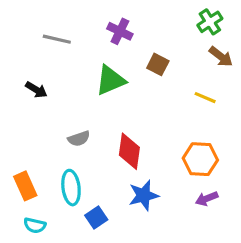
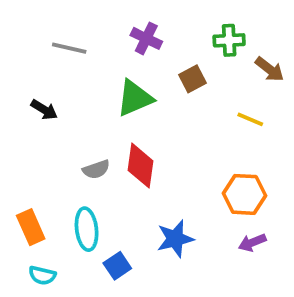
green cross: (210, 22) -> (229, 40), moved, turned 30
brown square: (158, 64) -> (193, 79), turned 35
red diamond: (129, 151) -> (140, 166), moved

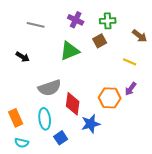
green cross: (229, 40) -> (108, 21), moved
red diamond: (140, 166) -> (73, 104), moved
gray semicircle: (96, 169) -> (50, 88), size x1.6
orange hexagon: (245, 194) -> (110, 98), moved
purple arrow: (252, 243) -> (131, 89), moved, turned -32

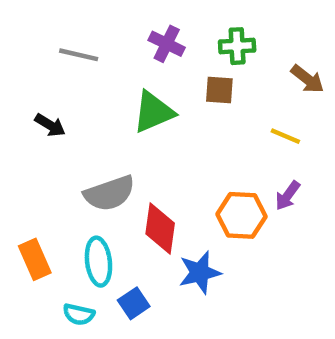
brown square: (100, 41) -> (219, 90), turned 32
cyan semicircle: (22, 143) -> (79, 314), moved

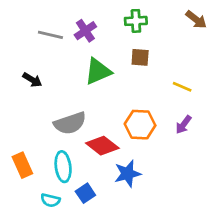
purple cross: (167, 44) -> (85, 31), moved, turned 30
green cross: (237, 46) -> (136, 21), moved
brown arrow: (307, 79) -> (196, 20), moved
orange hexagon: (241, 215) -> (140, 125), moved
red diamond: (160, 229) -> (102, 146), turned -60

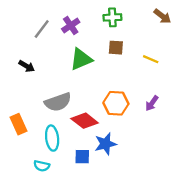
gray line: (50, 35) -> (42, 29), turned -66
yellow line: (182, 87) -> (151, 59), moved
orange rectangle: (22, 165) -> (18, 124), moved
blue square: (85, 193) -> (82, 157), moved, turned 35

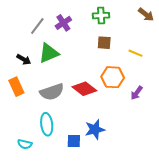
green triangle: (81, 59) -> (49, 53), moved
orange hexagon: (116, 103) -> (113, 77), moved
red diamond: (85, 121) -> (84, 89), moved
orange rectangle: (18, 124) -> (16, 87), moved
cyan semicircle: (42, 166) -> (25, 144), moved

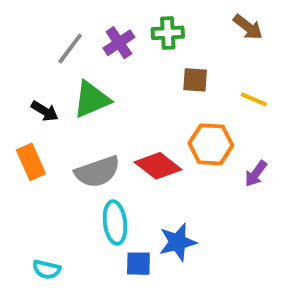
brown arrow: (146, 14) -> (248, 27), moved
green cross: (101, 16) -> (168, 33), moved
cyan ellipse: (47, 124) -> (115, 223), moved

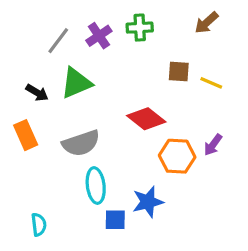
brown arrow: (248, 27) -> (206, 23), turned 100
brown square: (195, 80) -> (179, 72), moved
orange hexagon: (211, 144) -> (177, 156), moved
red diamond: (158, 166) -> (146, 119), moved
cyan semicircle: (47, 269) -> (39, 225), turned -110

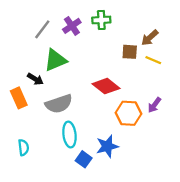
brown arrow: (206, 23) -> (150, 38), moved
black arrow: (37, 93) -> (35, 79), moved
blue square: (115, 220) -> (84, 159), turned 35
cyan semicircle: (39, 225) -> (23, 147), moved

